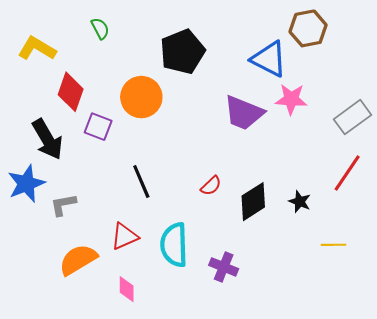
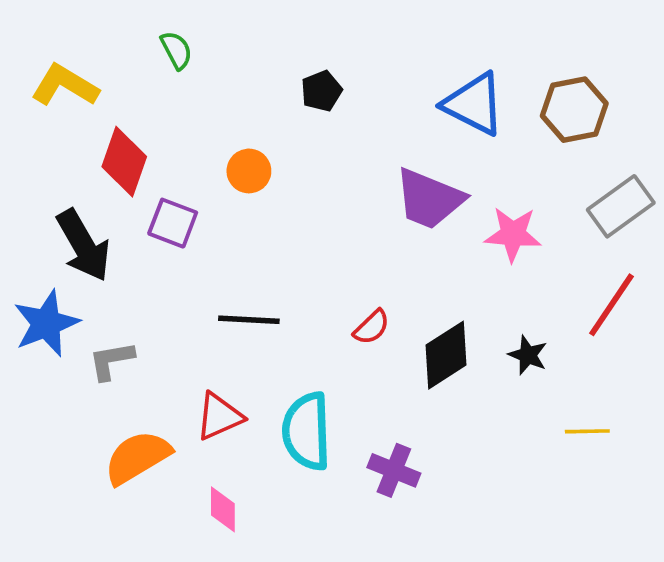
brown hexagon: (308, 28) -> (574, 110), moved
black pentagon: (183, 52) -> (321, 91), size x0.5
orange circle: (141, 97) -> (249, 171), size x0.6
pink star: (291, 99) -> (513, 234), moved
black line: (141, 181) -> (249, 320), turned -64

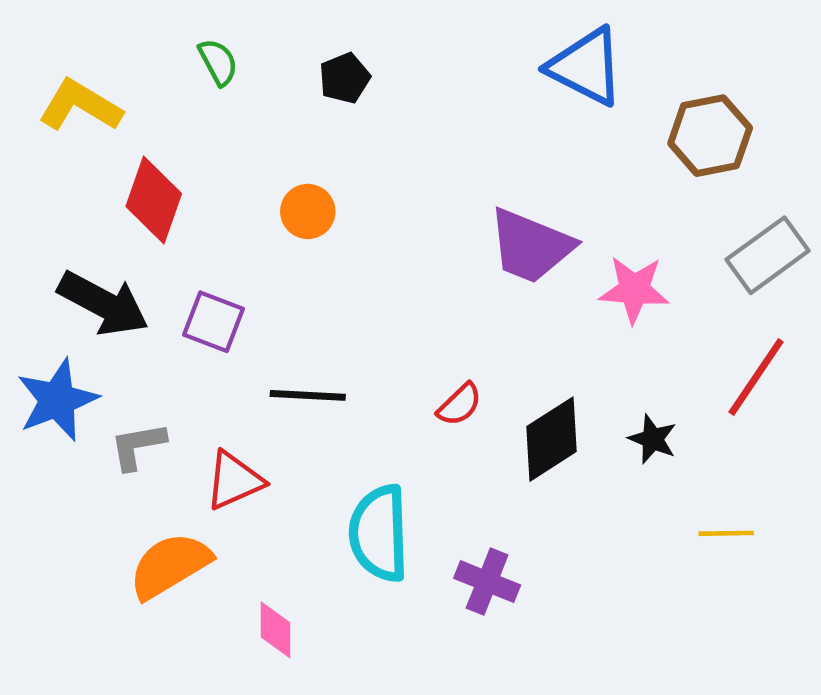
black pentagon: (321, 91) -> (345, 78), moved
blue triangle: (474, 104) -> (586, 67), moved
purple square: (173, 223) -> (214, 322), moved
black arrow: (83, 245) -> (103, 303), turned -32
red triangle: (219, 416) -> (234, 480), moved

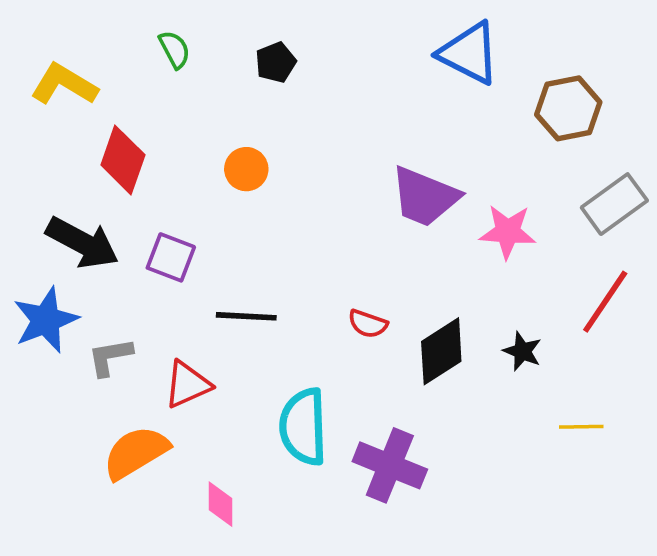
red semicircle: (460, 405) -> (368, 324), turned 63
purple cross: (487, 582) -> (390, 465), size x1.4

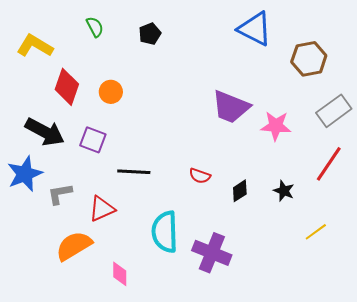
orange circle: (246, 169) -> (111, 92), moved
black diamond: (441, 351) -> (240, 191), size x0.6
yellow line: (581, 427) -> (316, 232), turned -35

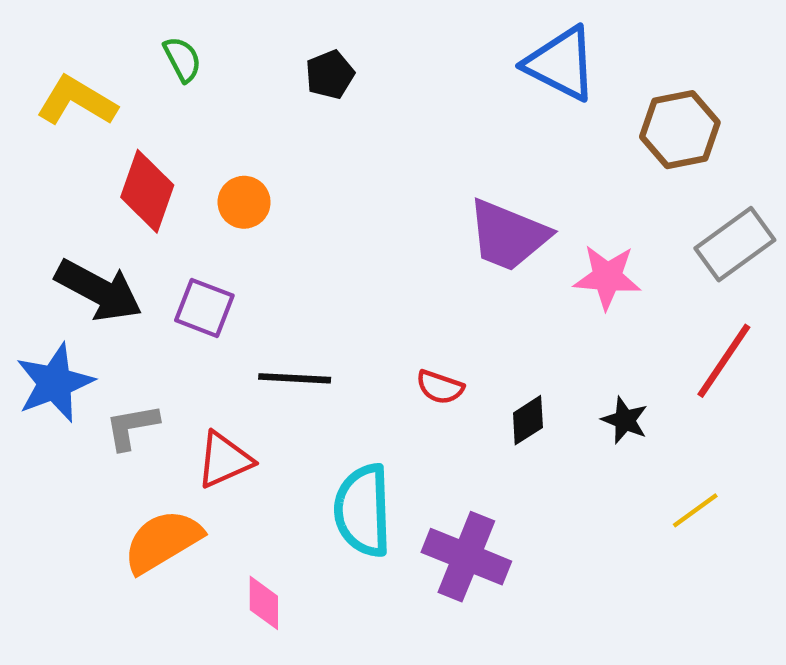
green semicircle: (95, 27) -> (182, 59), moved

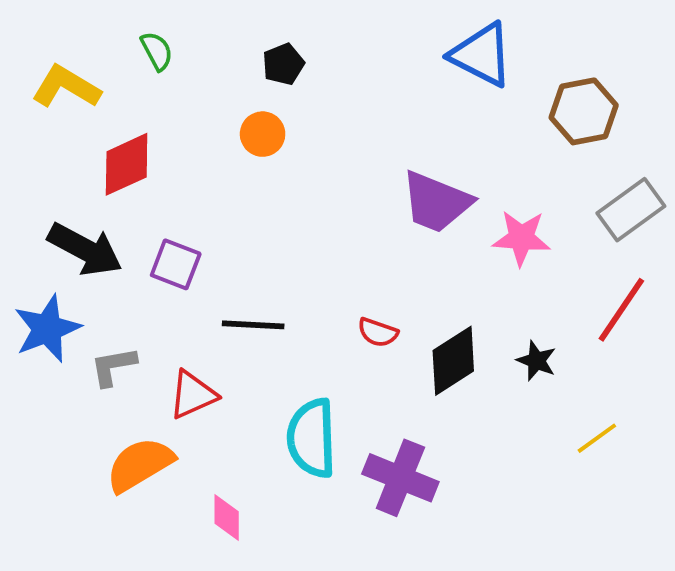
red diamond: (147, 191) -> (127, 164), turned 46
orange circle: (244, 202) -> (263, 134), moved
black diamond: (528, 420) -> (453, 361), size x1.6

